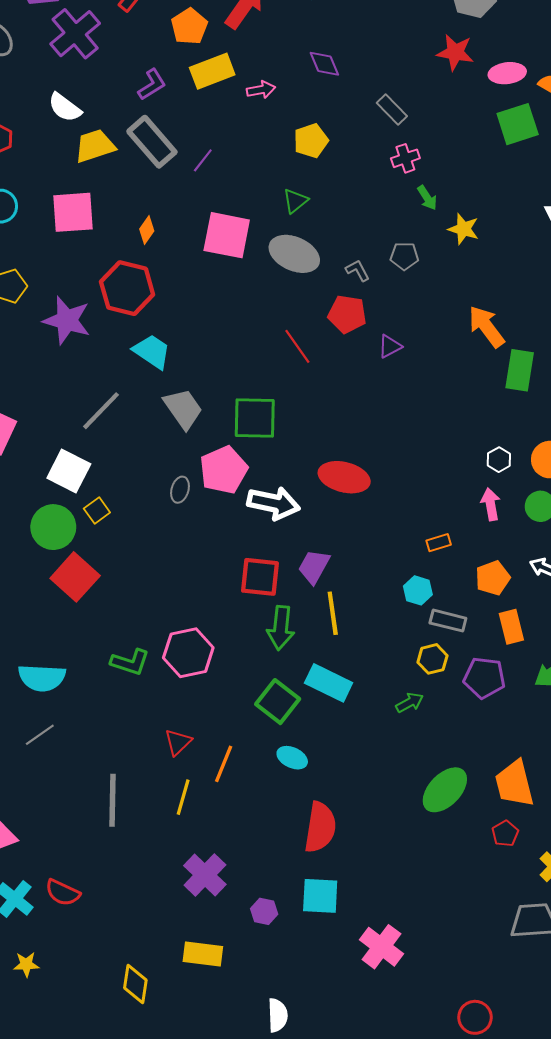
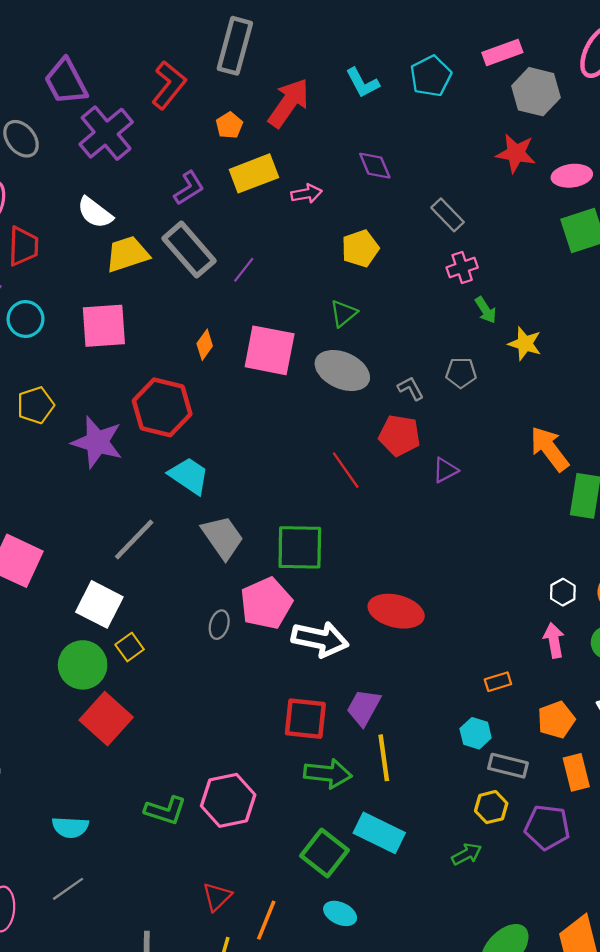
orange pentagon: (189, 26) -> (229, 125), size x0.7
orange diamond: (147, 230) -> (205, 345), moved
green arrow: (281, 628) -> (328, 774), turned -90
cyan semicircle: (42, 678) -> (70, 827), size x0.7

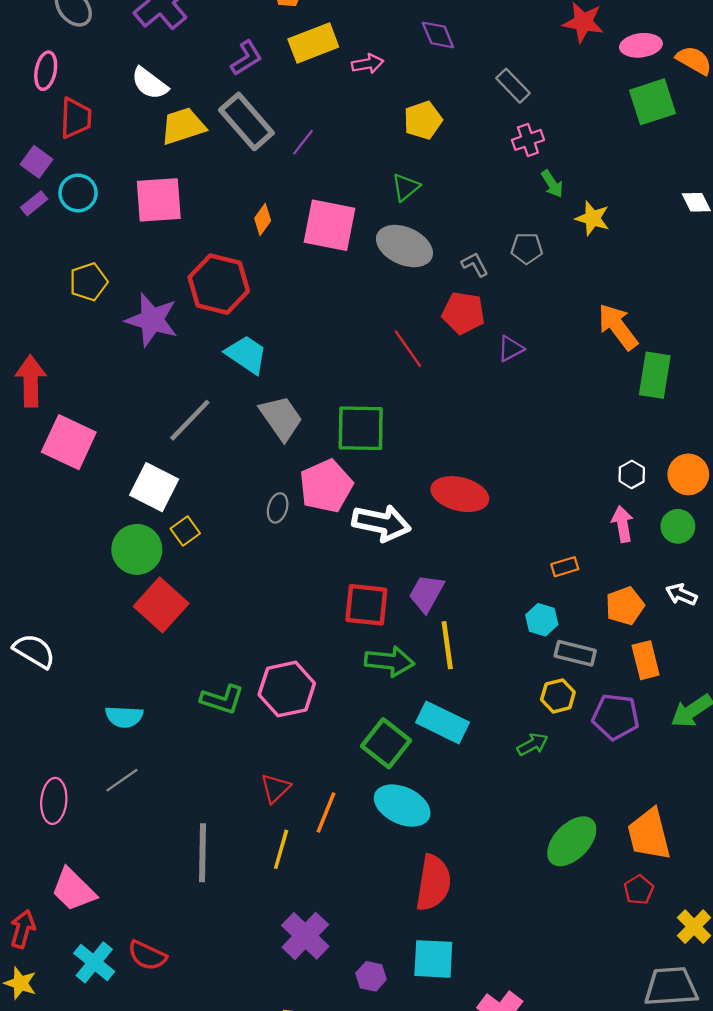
cyan ellipse: (340, 913) -> (402, 806), size x1.6

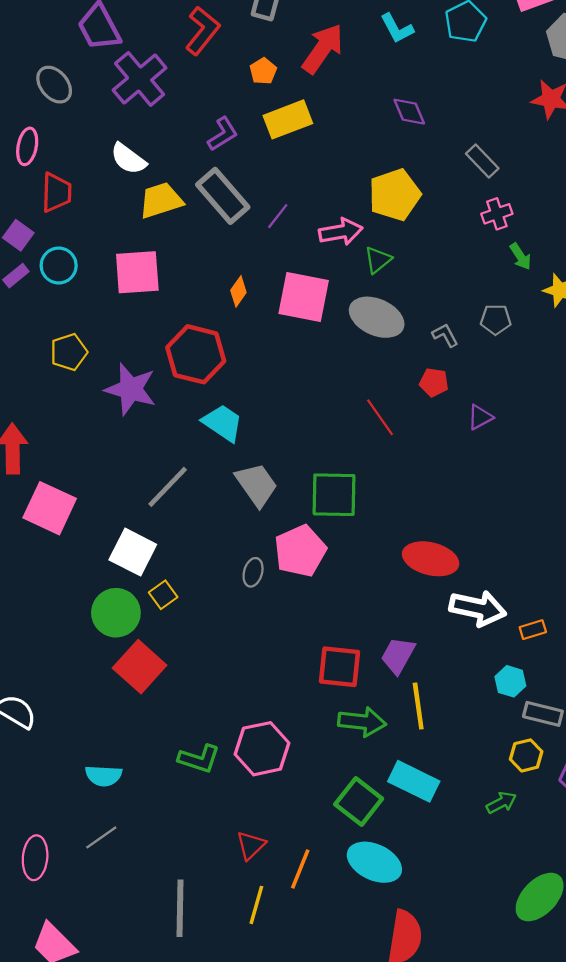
pink arrow: (368, 64) -> (341, 232), moved, size x1.4
yellow pentagon: (423, 120) -> (395, 195), size x1.4
red pentagon: (463, 313) -> (434, 382), size x0.7
white arrow: (381, 523) -> (478, 608), moved

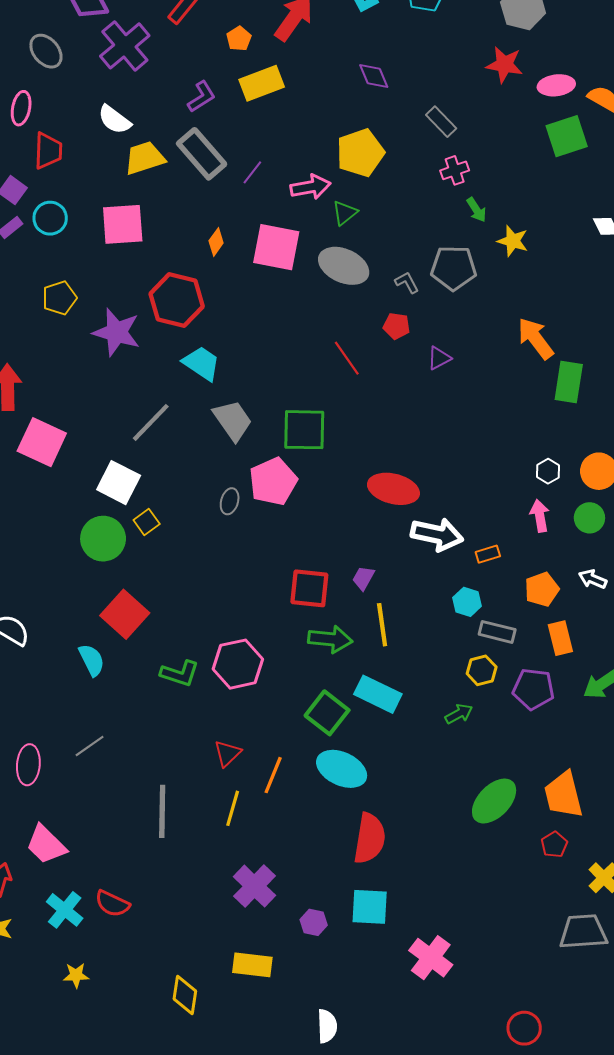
gray pentagon: (496, 319) -> (454, 268), size x1.6
purple trapezoid: (398, 655) -> (363, 578), size x0.7
red square: (140, 667) -> (125, 614), moved
cyan semicircle: (104, 776) -> (92, 660), moved, turned -120

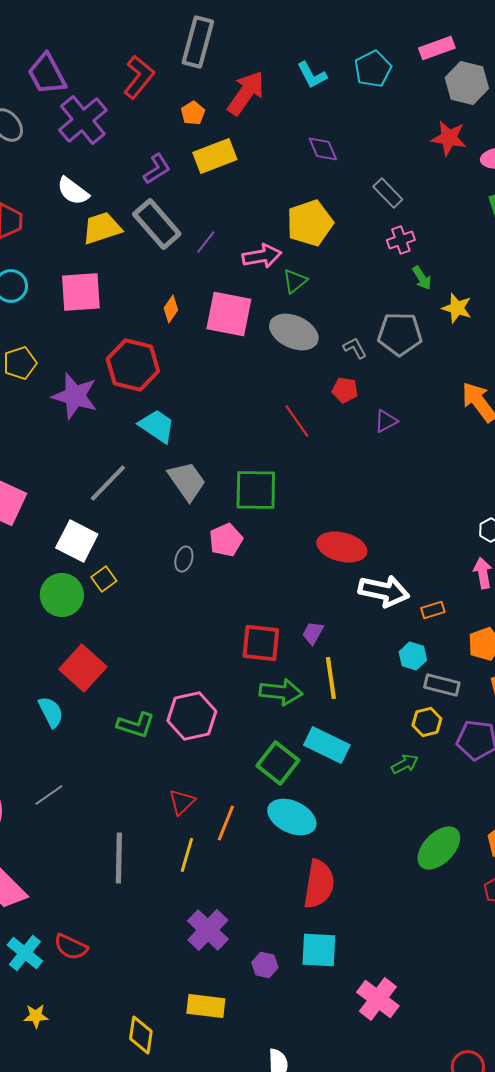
pink pentagon: (273, 482) -> (226, 540), size x0.7

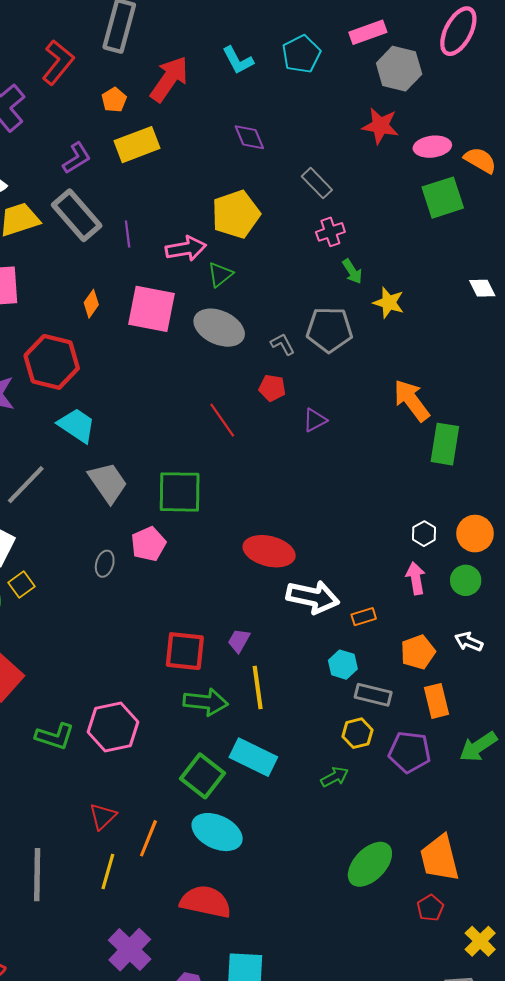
purple line: (206, 242) -> (128, 234), turned -45
red semicircle: (319, 884) -> (206, 902), moved, turned -87

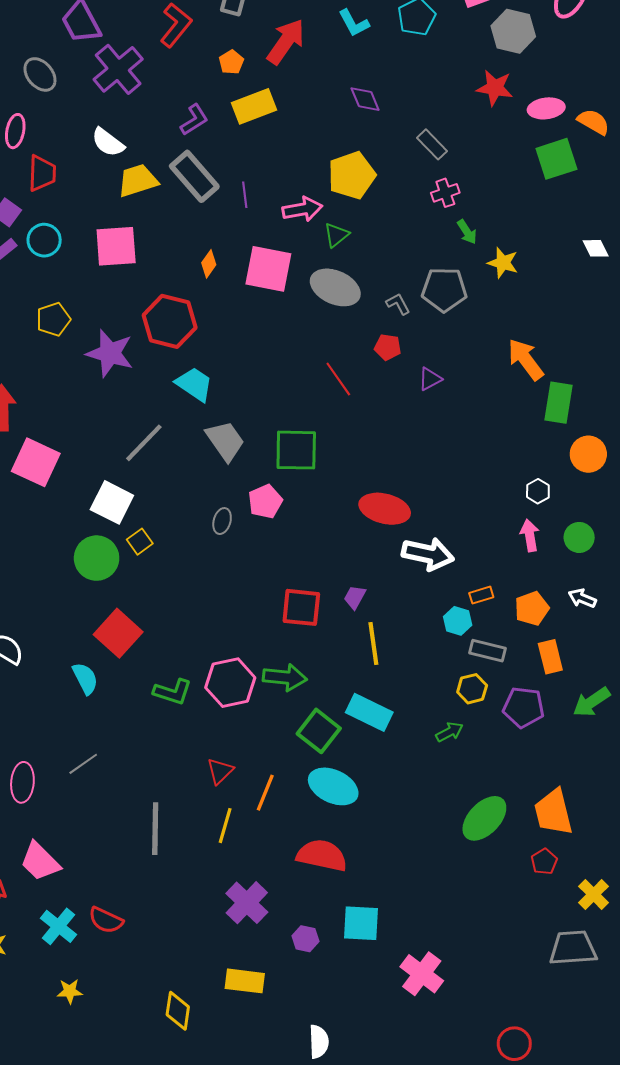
orange circle: (475, 534) -> (588, 454), moved
orange rectangle: (364, 617) -> (481, 595), moved
green arrow: (206, 702) -> (285, 677), moved

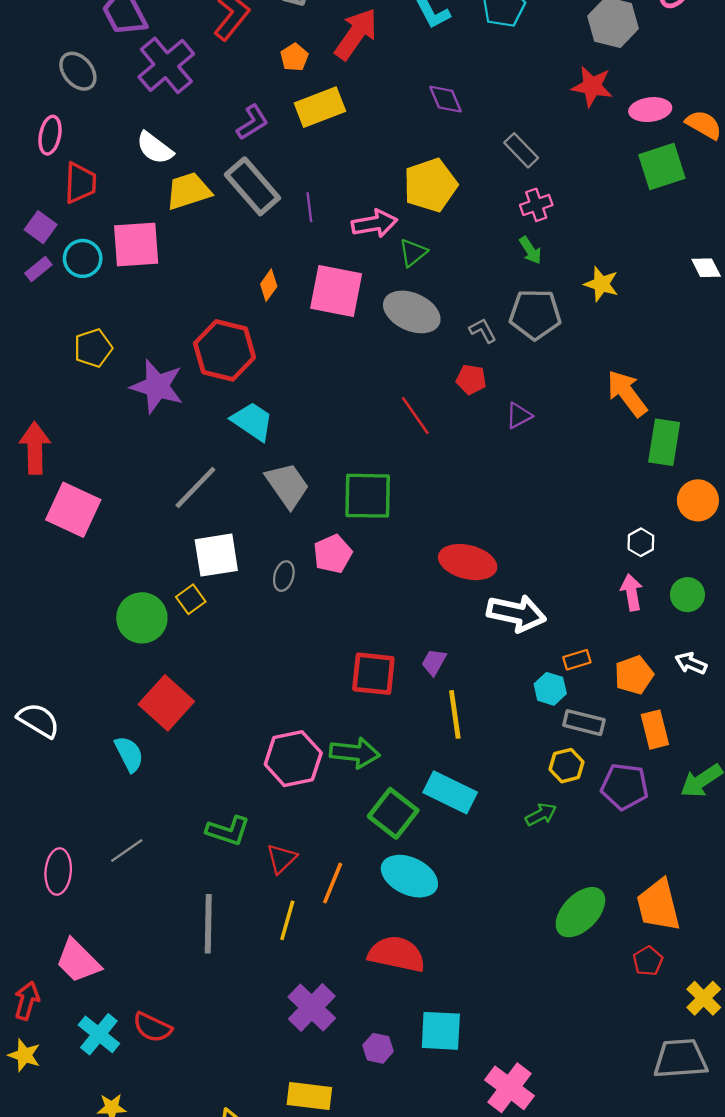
green arrow: (467, 232) -> (530, 250), moved
pink square: (116, 246) -> (136, 244), moved
white square: (112, 502) -> (216, 555), moved, turned -36
green L-shape: (173, 692) -> (228, 831), moved

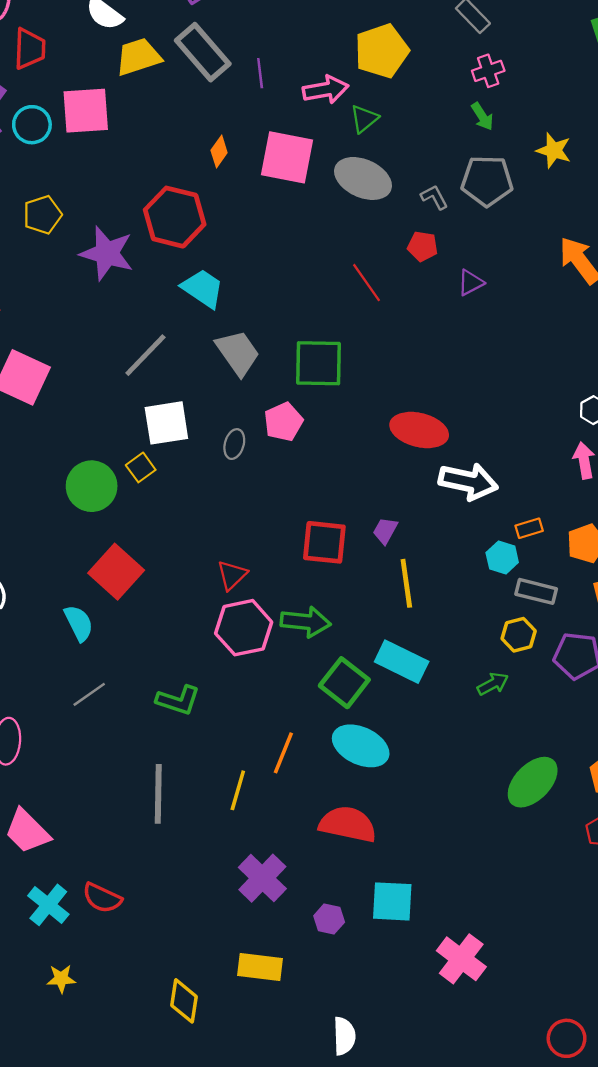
gray line: (127, 851) -> (89, 694), moved
red triangle: (281, 859) -> (232, 575), moved

